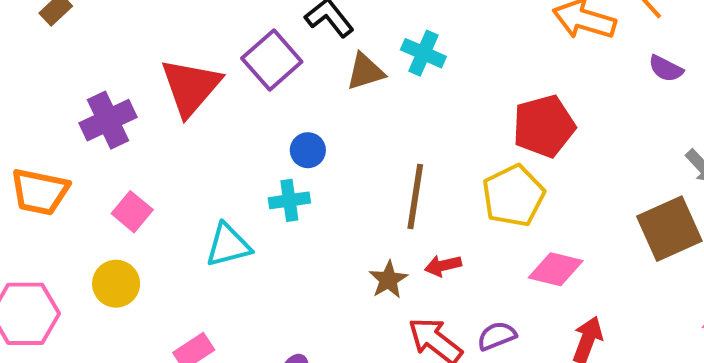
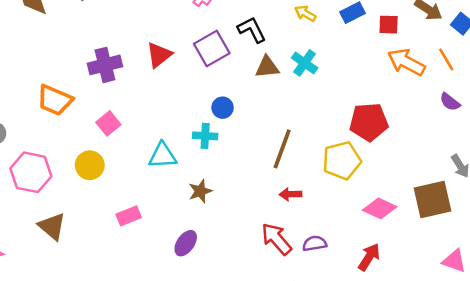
red triangle: (191, 87) -> (159, 55), size x0.7
pink diamond: (556, 269) -> (380, 208), moved
brown star: (388, 280) -> (200, 191), moved

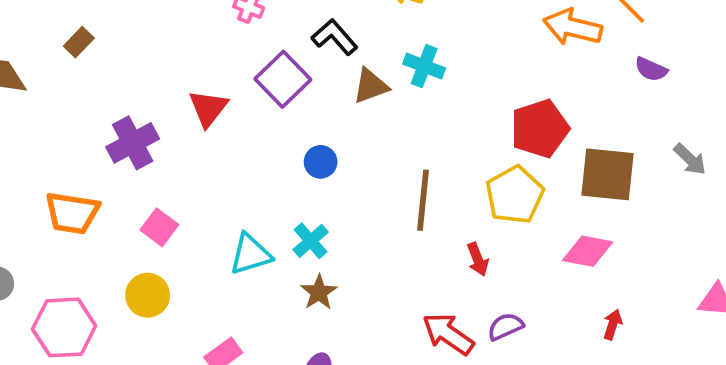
cyan cross: (205, 136) -> (311, 241), moved, turned -30
red arrow: (290, 194) -> (478, 259), moved, turned -95
brown square: (432, 200) -> (607, 174), moved, turned 33
red arrow: (369, 257) -> (613, 325), moved, size x0.7

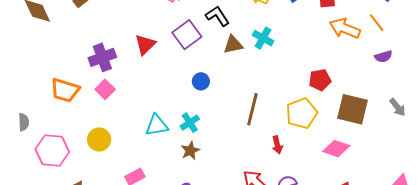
purple semicircle: (651, 69) -> (383, 57), turned -48
red pentagon: (540, 129) -> (320, 80), size x0.7
pink square: (159, 227) -> (105, 89), moved

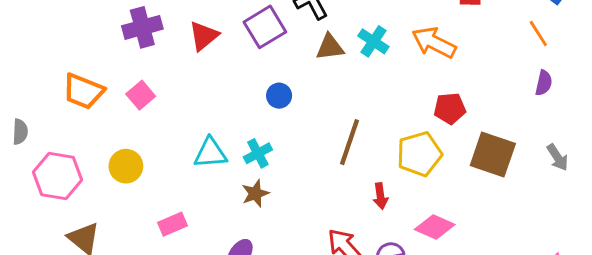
orange arrow: (345, 28) -> (434, 42), moved
purple cross: (102, 57) -> (142, 27), moved
purple semicircle: (383, 57) -> (544, 83), turned -66
pink diamond: (336, 149) -> (435, 227), moved

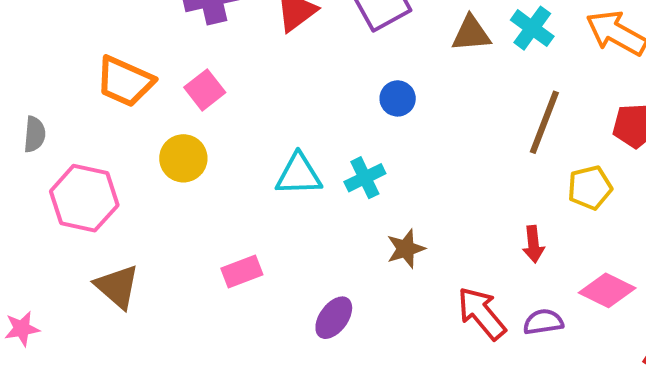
brown line: (349, 142) -> (544, 122), moved
yellow pentagon: (419, 154) -> (590, 188), size x0.7
yellow circle: (126, 166) -> (183, 158), moved
brown star: (255, 193) -> (406, 249), moved

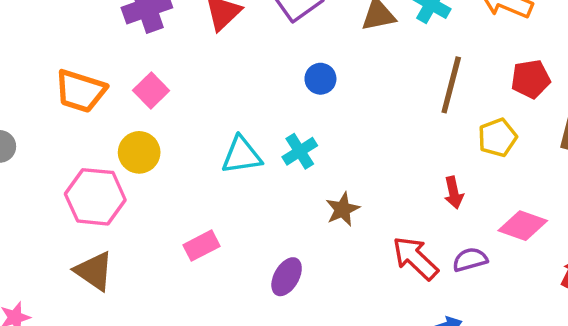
pink hexagon: (84, 198) -> (95, 197), moved

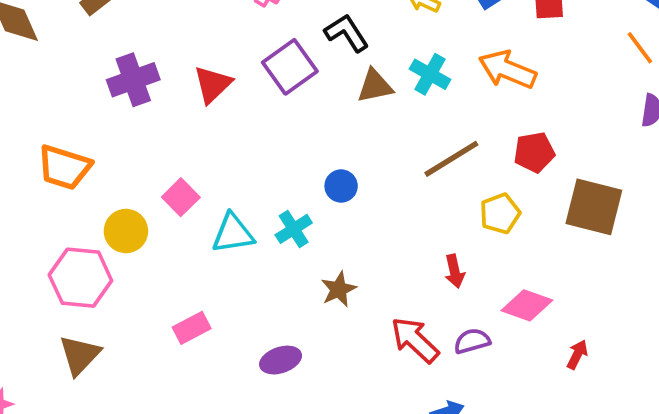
blue circle: (320, 79) -> (341, 186), moved
brown line: (451, 85) -> (451, 159), turned 44
pink square: (151, 91) -> (181, 197), moved
brown triangle: (94, 271) -> (80, 355), turned 39
purple ellipse: (287, 277) -> (281, 360), turned 42

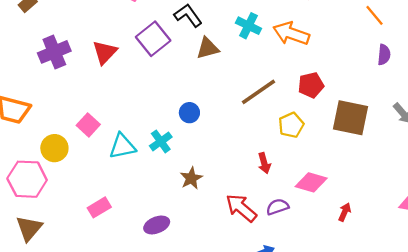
cyan cross: (430, 74) -> (248, 26), moved

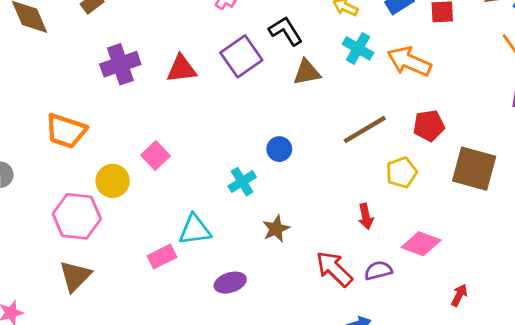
red triangle: (105, 52) -> (181, 69), turned 36
cyan triangle: (122, 146) -> (195, 230), moved
red arrow: (345, 212) -> (459, 295), moved

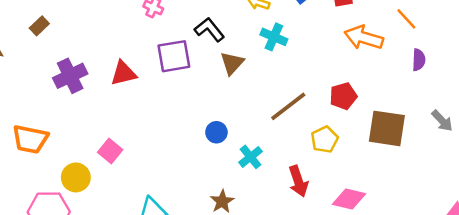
purple square: (241, 56) -> (174, 56), turned 32
orange arrow: (409, 61) -> (364, 38), moved
brown triangle: (307, 72) -> (232, 63), turned -30
cyan cross: (242, 182) -> (251, 157), moved
red arrow: (366, 216) -> (298, 181), size x1.4

